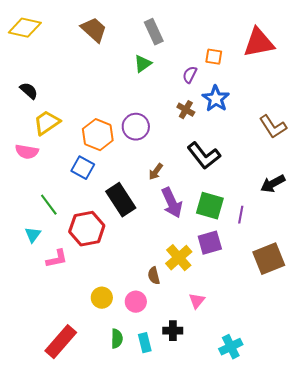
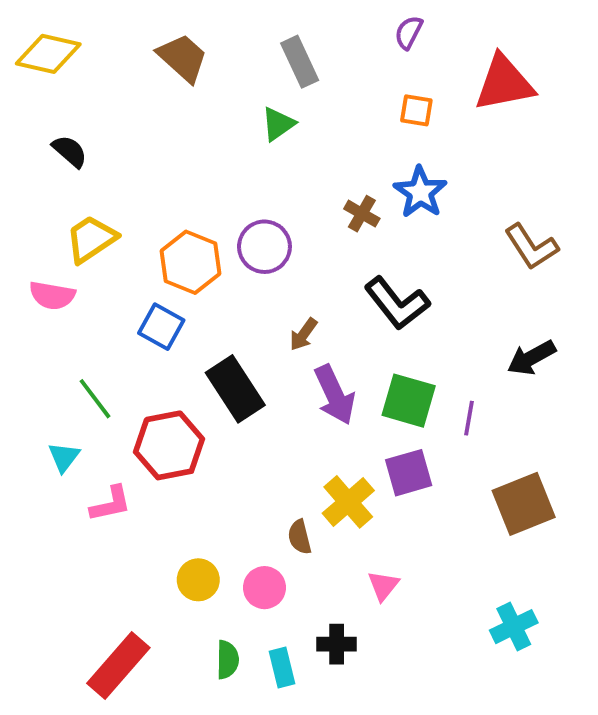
purple semicircle: (190, 75) -> (409, 32), moved
black semicircle: (29, 91) -> (70, 151), moved
cyan cross: (231, 347) -> (514, 627), moved

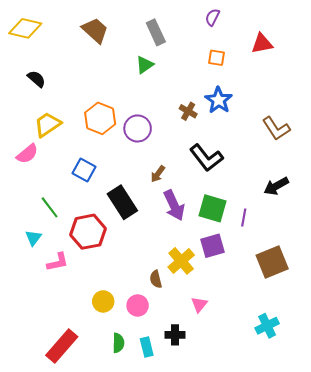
red triangle: (504, 83) -> (262, 43), size x0.7
orange hexagon: (190, 262) -> (100, 118), moved
pink semicircle: (52, 295) -> (27, 154), turned -50

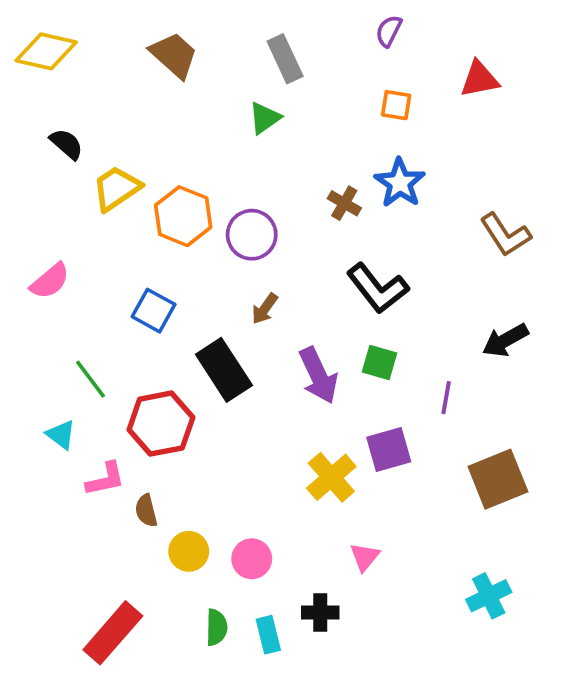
yellow trapezoid: (48, 124) -> (117, 188), moved
brown arrow: (158, 174) -> (265, 309), moved
green square: (212, 208) -> (379, 362), moved, size x0.7
cyan triangle: (33, 238) -> (61, 435), turned -30
brown semicircle: (156, 279) -> (146, 511), moved

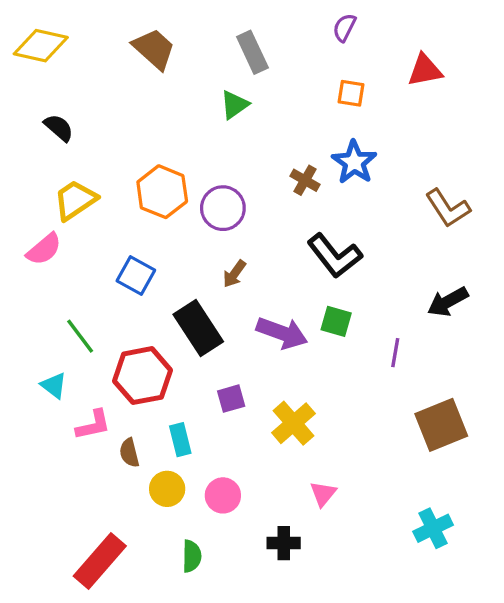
yellow trapezoid: (117, 188) -> (75, 200), moved
purple arrow: (318, 375) -> (282, 333), turned -45
purple square: (389, 449) -> (231, 399), moved, size x0.7
cyan rectangle: (268, 635) -> (180, 440), moved

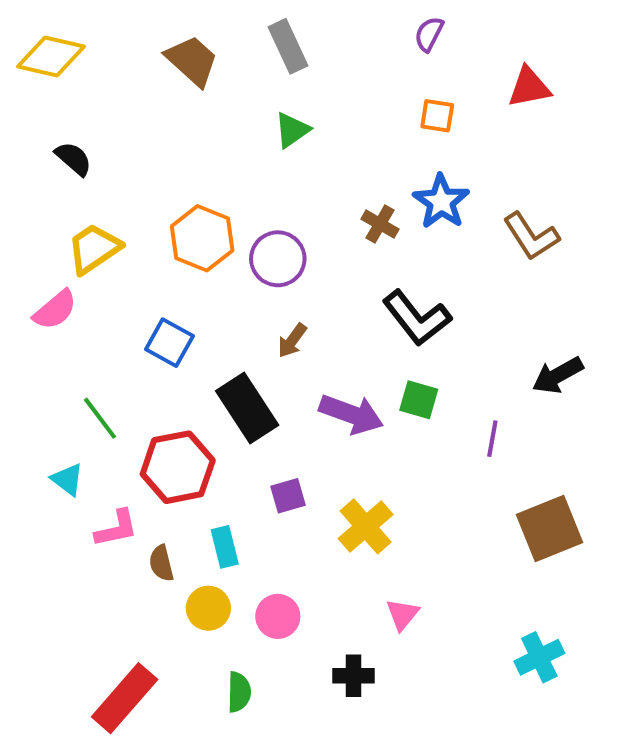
gray rectangle: (252, 52) -> (288, 46), moved
brown L-shape: (448, 208) -> (531, 236), moved

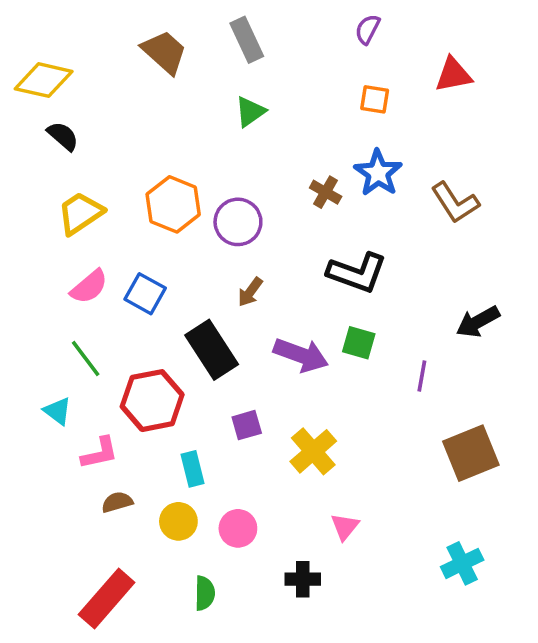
yellow diamond: (51, 56) -> (44, 80), moved
pink semicircle: (55, 310) -> (89, 287), moved
black L-shape: (417, 318) -> (357, 273), turned -32
brown semicircle: (161, 563) -> (117, 502), moved, turned 88

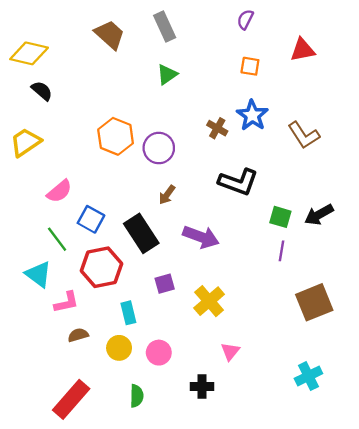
yellow trapezoid: (80, 213) -> (26, 142), moved
blue square: (145, 294) -> (91, 219), moved
green square: (359, 343) -> (280, 217), moved
cyan triangle: (58, 411) -> (38, 274), size x1.4

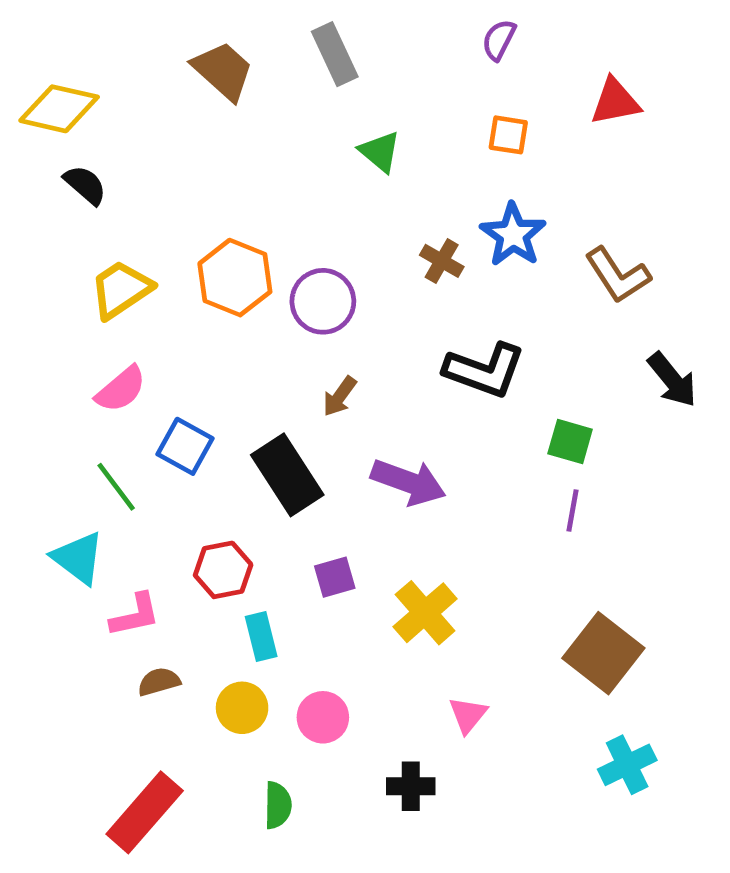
green triangle: (167, 74) -> (380, 152), moved, turned -45
yellow trapezoid: (26, 142) -> (121, 289), moved
black arrow: (319, 215) -> (672, 380), moved, turned -100
red hexagon: (102, 267) -> (223, 570), moved, size x0.7
brown square: (314, 302) -> (603, 653), moved, turned -30

